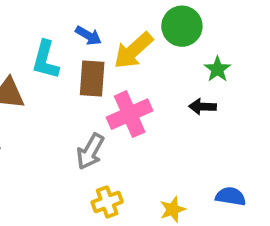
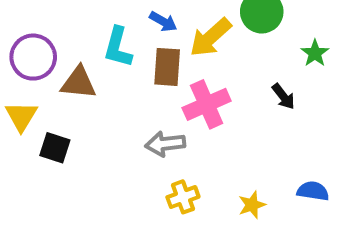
green star: (217, 69) -> (315, 53), moved
black arrow: (203, 107) -> (283, 96), turned -130
gray arrow: (90, 151) -> (165, 144), turned 54

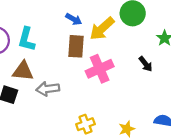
cyan L-shape: (118, 47) -> (27, 39), moved
brown triangle: (78, 83) -> (23, 71), moved
gray arrow: (165, 144) -> (48, 89), moved

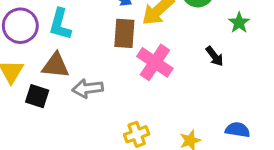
pink cross: (100, 69) -> (155, 62), turned -32

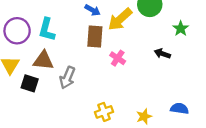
black arrow: (215, 56) -> (162, 54), turned 147
pink cross: (155, 62) -> (118, 58), size x0.6
gray arrow: (88, 88) -> (67, 78), turned -60

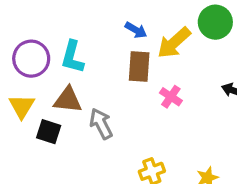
gray arrow: (67, 78) -> (101, 124), turned 130

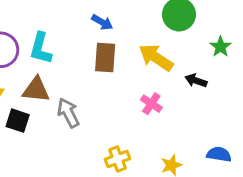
yellow arrow: (174, 43) -> (156, 58), moved, turned 76
pink cross: (171, 97) -> (151, 104), moved

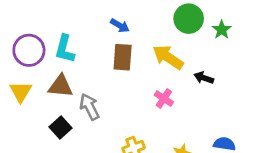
green star: (220, 47) -> (222, 30), moved
black square: (18, 121) -> (61, 127), moved, turned 30

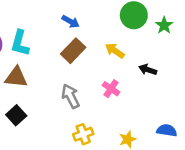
brown rectangle: (123, 57) -> (73, 51), turned 40
yellow arrow: (168, 57) -> (115, 51), size x0.7
gray arrow: (89, 107) -> (71, 96), moved

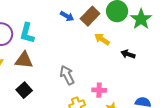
green star: (164, 25) -> (141, 19), size x1.5
brown rectangle: (73, 51) -> (90, 16), moved
pink cross: (111, 89) -> (99, 90), moved, turned -32

